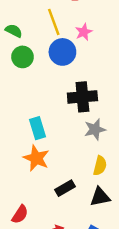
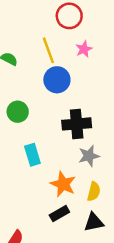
pink star: (84, 32) -> (84, 49), moved
green circle: (22, 57) -> (18, 112), moved
orange star: (36, 158) -> (63, 184), moved

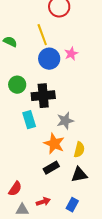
pink star: (84, 49) -> (71, 54), moved
black cross: (77, 124) -> (43, 96), moved
gray star: (89, 156) -> (65, 121), moved

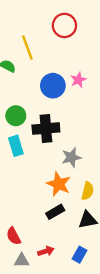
yellow line: (42, 35) -> (27, 47), moved
cyan rectangle: (29, 120) -> (16, 146), moved
red semicircle: (15, 189) -> (14, 236), turned 119

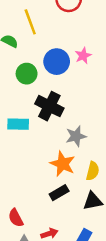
green circle: (16, 116) -> (27, 74), moved
black cross: (46, 128) -> (49, 106), turned 32
cyan rectangle: (16, 146) -> (18, 124), turned -72

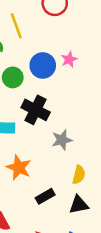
orange star: (63, 164) -> (19, 168), moved

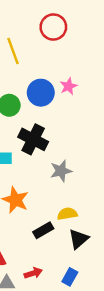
yellow semicircle: (79, 175) -> (67, 214), moved, turned -114
black triangle: (79, 205) -> (79, 239), turned -30

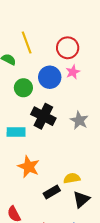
red circle: (53, 27) -> (68, 48), moved
gray star: (61, 171) -> (79, 120), moved, turned -30

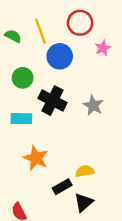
yellow line: (27, 43) -> (41, 31), moved
pink star: (73, 72) -> (103, 48), moved
green circle: (23, 88) -> (23, 78), moved
black triangle: (81, 199) -> (84, 202), moved

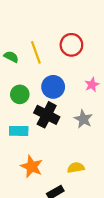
pink star: (103, 48) -> (92, 85), moved
blue circle: (60, 56) -> (53, 87), moved
yellow semicircle: (85, 171) -> (76, 168), moved

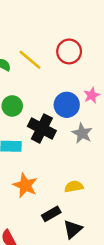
yellow line: (36, 52) -> (30, 60), turned -30
blue circle: (53, 87) -> (67, 105), moved

